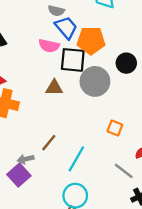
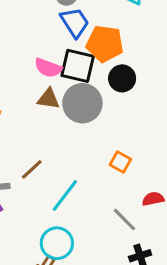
pink semicircle: (49, 46) -> (48, 68), moved
black circle: (126, 63) -> (122, 78), moved
gray circle: (95, 81) -> (82, 103), moved

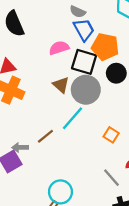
pink semicircle: (48, 68) -> (59, 48), moved, turned 138
brown triangle: (48, 99) -> (61, 85), turned 30
cyan line: (65, 195) -> (73, 118), moved

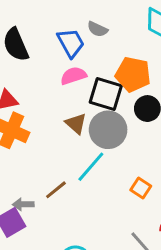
blue trapezoid: (84, 30) -> (71, 43), moved

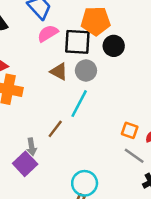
gray circle: (108, 130) -> (86, 71), size x0.7
orange square: (141, 188) -> (130, 130), moved
gray arrow: (23, 204) -> (32, 147), turned -84

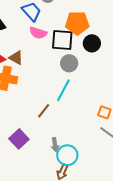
pink semicircle: (48, 33) -> (38, 33), turned -132
brown triangle: (59, 72) -> (16, 58), moved
gray arrow: (32, 147) -> (55, 145), moved

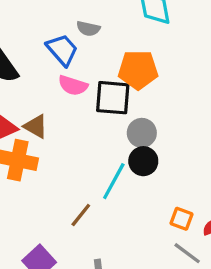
black circle: (92, 43) -> (143, 161), moved
gray circle: (69, 63) -> (142, 133), moved

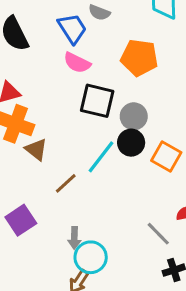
black square: (113, 98) -> (97, 101), moved
brown triangle: (36, 126) -> (36, 149), moved
orange square: (182, 219) -> (166, 156), moved, size x1.4

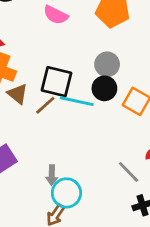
black square: (97, 101) -> (56, 82), moved
cyan line: (101, 157) -> (77, 101), turned 64
brown line: (66, 183) -> (45, 105), moved

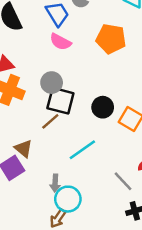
gray circle: (107, 64) -> (52, 83), moved
brown triangle: (18, 94) -> (23, 148), moved
cyan line: (77, 101) -> (82, 150), moved, turned -48

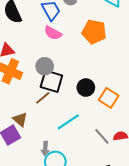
gray line: (123, 181) -> (102, 136), moved

